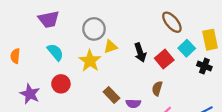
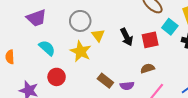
yellow triangle: (111, 47) -> (98, 35), turned -40
red square: (164, 59) -> (150, 40), turned 36
brown semicircle: (157, 88) -> (147, 68), turned 64

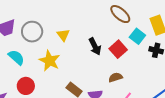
gray circle: (80, 21) -> (32, 32), moved
yellow triangle: (98, 35) -> (63, 35), moved
red square: (150, 40) -> (118, 49), turned -30

